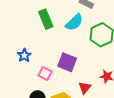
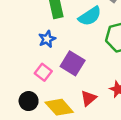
blue star: (24, 55) -> (47, 39), moved

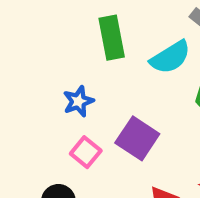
blue star: (47, 39) -> (78, 101), moved

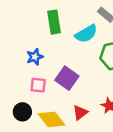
pink square: (86, 152) -> (38, 85), turned -35

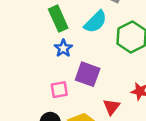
blue star: (35, 57) -> (63, 48), moved

